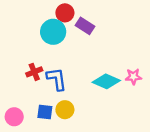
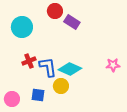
cyan circle: (53, 32) -> (22, 27), moved
cyan diamond: (106, 81) -> (70, 69), moved
yellow circle: (65, 110) -> (61, 86), moved

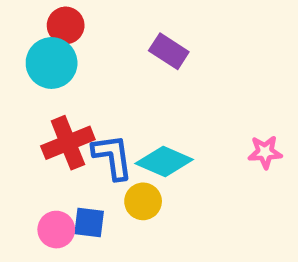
red circle: (55, 11) -> (66, 25), moved
red cross: (29, 61) -> (68, 143), size x1.5
pink circle: (12, 99) -> (56, 230), moved

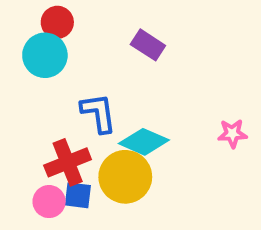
red cross: (68, 143) -> (68, 162), moved
blue L-shape: (113, 157) -> (98, 113), moved
yellow circle: (143, 201) -> (125, 177), size x1.6

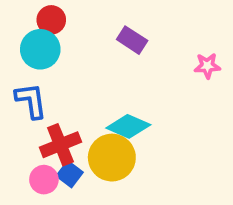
blue L-shape: (98, 113) -> (31, 101), moved
pink star: (232, 134) -> (207, 66), moved
blue square: (78, 195) -> (70, 174), turned 30

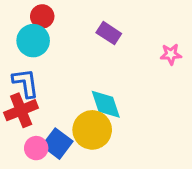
cyan diamond: (128, 126) -> (106, 104), turned 48
red cross: (60, 145) -> (21, 110), moved
blue square: (70, 174) -> (57, 144), size x1.4

